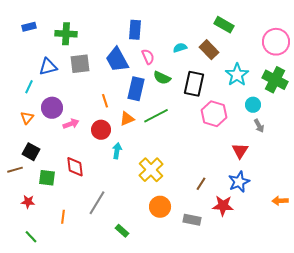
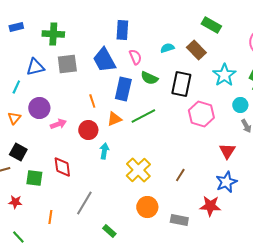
brown line: (201, 184) -> (180, 175), moved

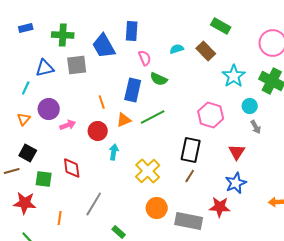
blue trapezoid: (104, 60) -> (104, 46), moved
black rectangle: (181, 84) -> (191, 150), moved
red star: (15, 202) -> (25, 203), size x1.6
gray rectangle: (179, 220) -> (189, 221), size x1.5

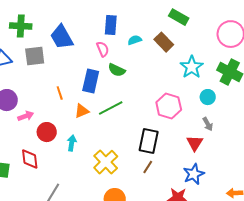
blue rectangle: (132, 31) -> (111, 25), moved
gray arrow: (256, 127) -> (208, 124), moved
red circle: (98, 131) -> (47, 132), moved

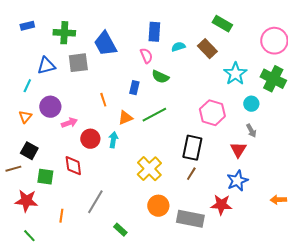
blue rectangle: (91, 81) -> (134, 88), size x0.6
cyan arrow: (72, 143) -> (113, 140), moved

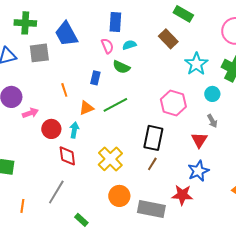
cyan semicircle: (178, 47) -> (129, 45), moved
red diamond: (73, 166) -> (67, 156), moved

